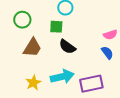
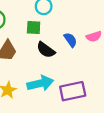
blue semicircle: (107, 53) -> (70, 40), moved

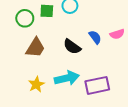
green square: (34, 28) -> (47, 11), moved

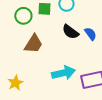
black semicircle: (72, 47) -> (70, 32), moved
yellow star: (36, 84) -> (15, 83), moved

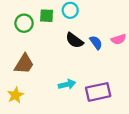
brown trapezoid: (33, 44) -> (24, 64), moved
cyan arrow: (63, 73) -> (67, 84), size x0.7

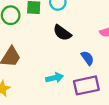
blue semicircle: (96, 43) -> (87, 58), moved

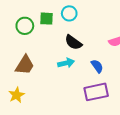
cyan arrow: (55, 78) -> (66, 63), moved

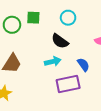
cyan circle: (69, 13) -> (68, 18), moved
purple rectangle: (96, 92) -> (68, 84), moved

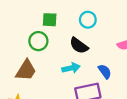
green circle: (12, 25) -> (38, 41), moved

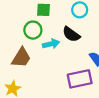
cyan arrow: (71, 68) -> (51, 44), moved

